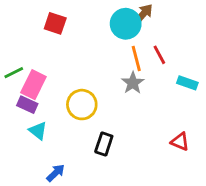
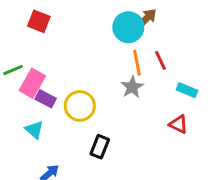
red square: (55, 23) -> (39, 21), moved
purple rectangle: (27, 105) -> (46, 99), moved
red triangle: (180, 142) -> (178, 124), moved

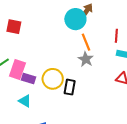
red line: (160, 60) -> (116, 36), moved, turned 40
black rectangle: (100, 147) -> (70, 87), moved

